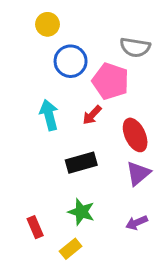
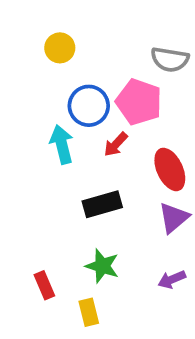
yellow circle: (47, 24) -> (60, 48), moved
blue circle: (71, 61) -> (89, 106), moved
yellow rectangle: (71, 249) -> (89, 312), turned -65

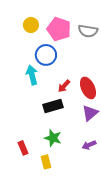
pink pentagon: (139, 102) -> (59, 29), moved
red arrow: (116, 144) -> (64, 86), moved

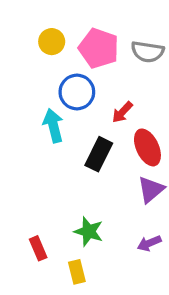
red arrow: (64, 86) -> (122, 112), moved
black rectangle: (53, 106) -> (99, 154), moved, turned -48

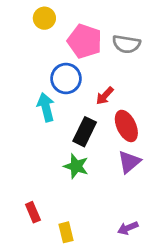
yellow circle: (52, 42) -> (44, 18), moved
green star: (89, 231) -> (76, 166), moved
purple arrow: (149, 243) -> (128, 228), moved

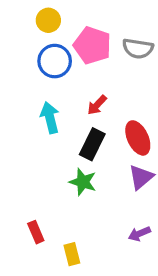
blue circle: (66, 79) -> (55, 61), moved
red arrow: (105, 96) -> (97, 105), moved
purple arrow: (128, 228) -> (139, 234), moved

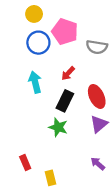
gray semicircle: (138, 49) -> (97, 47), moved
purple arrow: (139, 234) -> (98, 164), turned 64

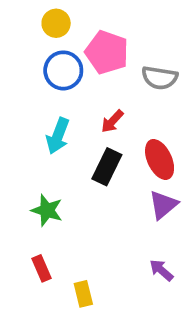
cyan arrow: (35, 82) -> (58, 136), turned -145
green star: (58, 127) -> (47, 210), moved

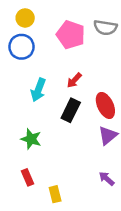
yellow circle: (56, 23) -> (25, 18), moved
blue circle: (63, 70) -> (22, 47), moved
gray semicircle: (160, 78) -> (105, 28), moved

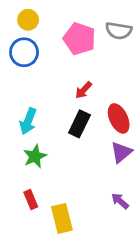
cyan arrow: (38, 90) -> (28, 121), moved
green star: (31, 139) -> (35, 156), turned 30
yellow rectangle: (55, 194) -> (62, 218), size x1.5

